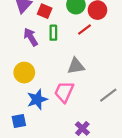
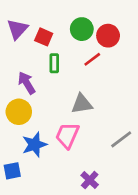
purple arrow: (31, 37) -> (27, 83), moved

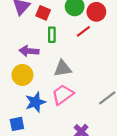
purple arrow: (27, 83) -> (29, 51), turned -54
gray triangle: (82, 104) -> (63, 68), moved
pink trapezoid: (67, 135) -> (63, 95), turned 30

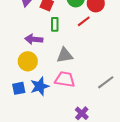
pink trapezoid: (63, 95) -> (65, 79), turned 45
blue square: (17, 124) -> (19, 88), moved

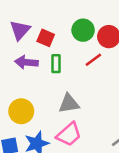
purple arrow: (34, 39) -> (26, 62), moved
pink trapezoid: (65, 79) -> (69, 134), turned 130

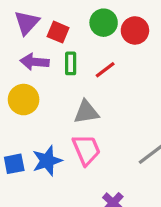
red line: (93, 60) -> (105, 70), moved
yellow circle: (21, 111) -> (24, 100), moved
pink trapezoid: (69, 134) -> (86, 150), turned -72

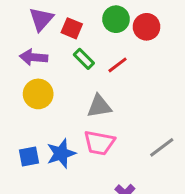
purple arrow: (35, 62) -> (34, 57), moved
green rectangle: (71, 63) -> (84, 59), turned -45
pink trapezoid: (86, 150) -> (99, 143), turned 124

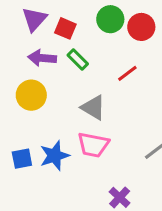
purple arrow: (34, 57) -> (42, 58), moved
red line: (118, 65) -> (127, 73), moved
gray triangle: (99, 106) -> (93, 108), turned 40

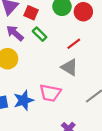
purple arrow: (42, 58) -> (15, 33), turned 36
gray triangle: (93, 108) -> (69, 67), moved

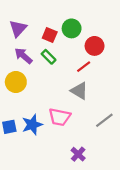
red circle: (83, 12) -> (95, 46), moved
red square: (31, 13) -> (50, 35), moved

